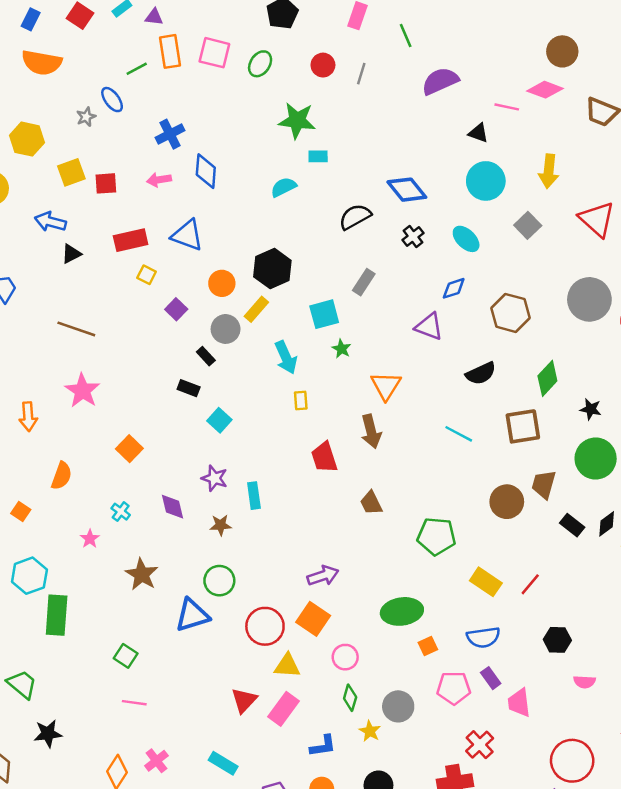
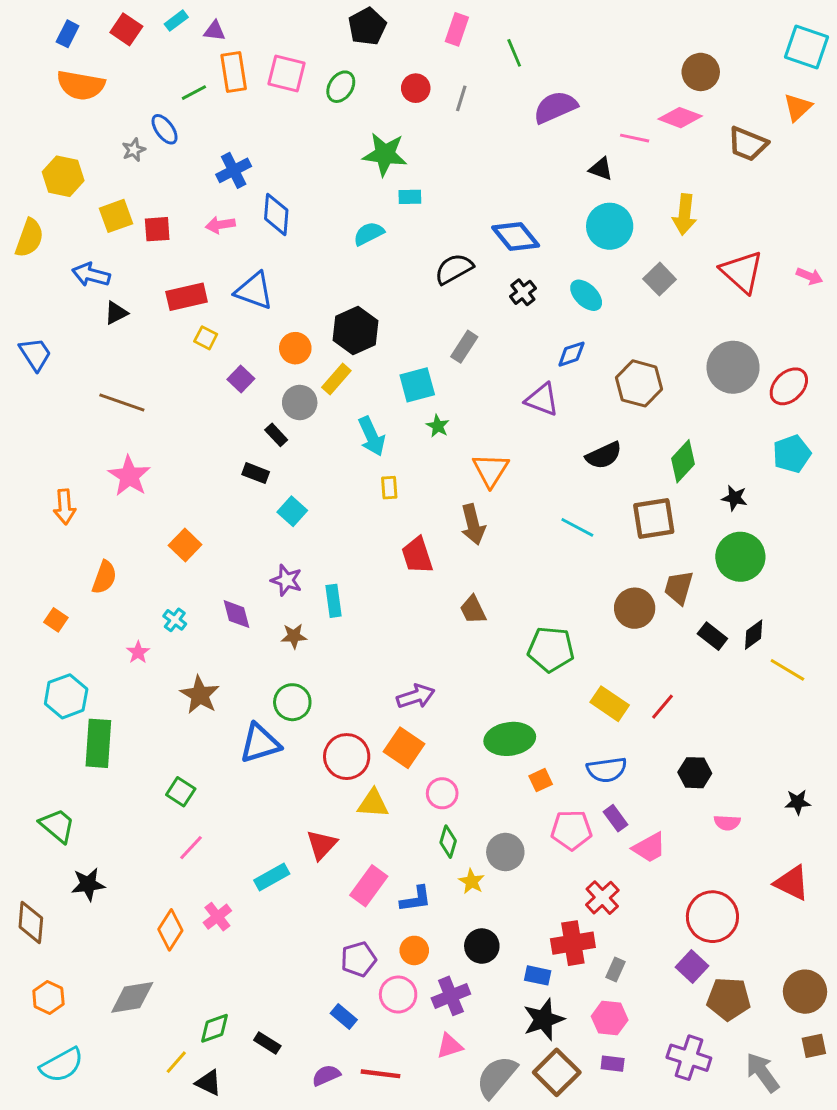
pink line: (134, 703) -> (191, 848), turned -55
pink trapezoid: (519, 703) -> (649, 848), turned -112
pink rectangle: (283, 709) -> (369, 886), moved
cyan rectangle: (223, 763) -> (272, 877), moved, turned -60

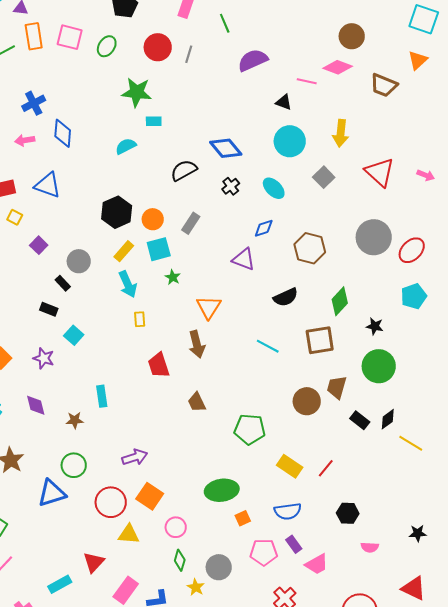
red circle: (416, 88) -> (158, 47), size x1.4
orange circle: (295, 348) -> (153, 219), moved
yellow rectangle: (336, 379) -> (124, 251), moved
purple star: (286, 580) -> (44, 358), moved
purple arrow: (416, 696) -> (135, 457), moved

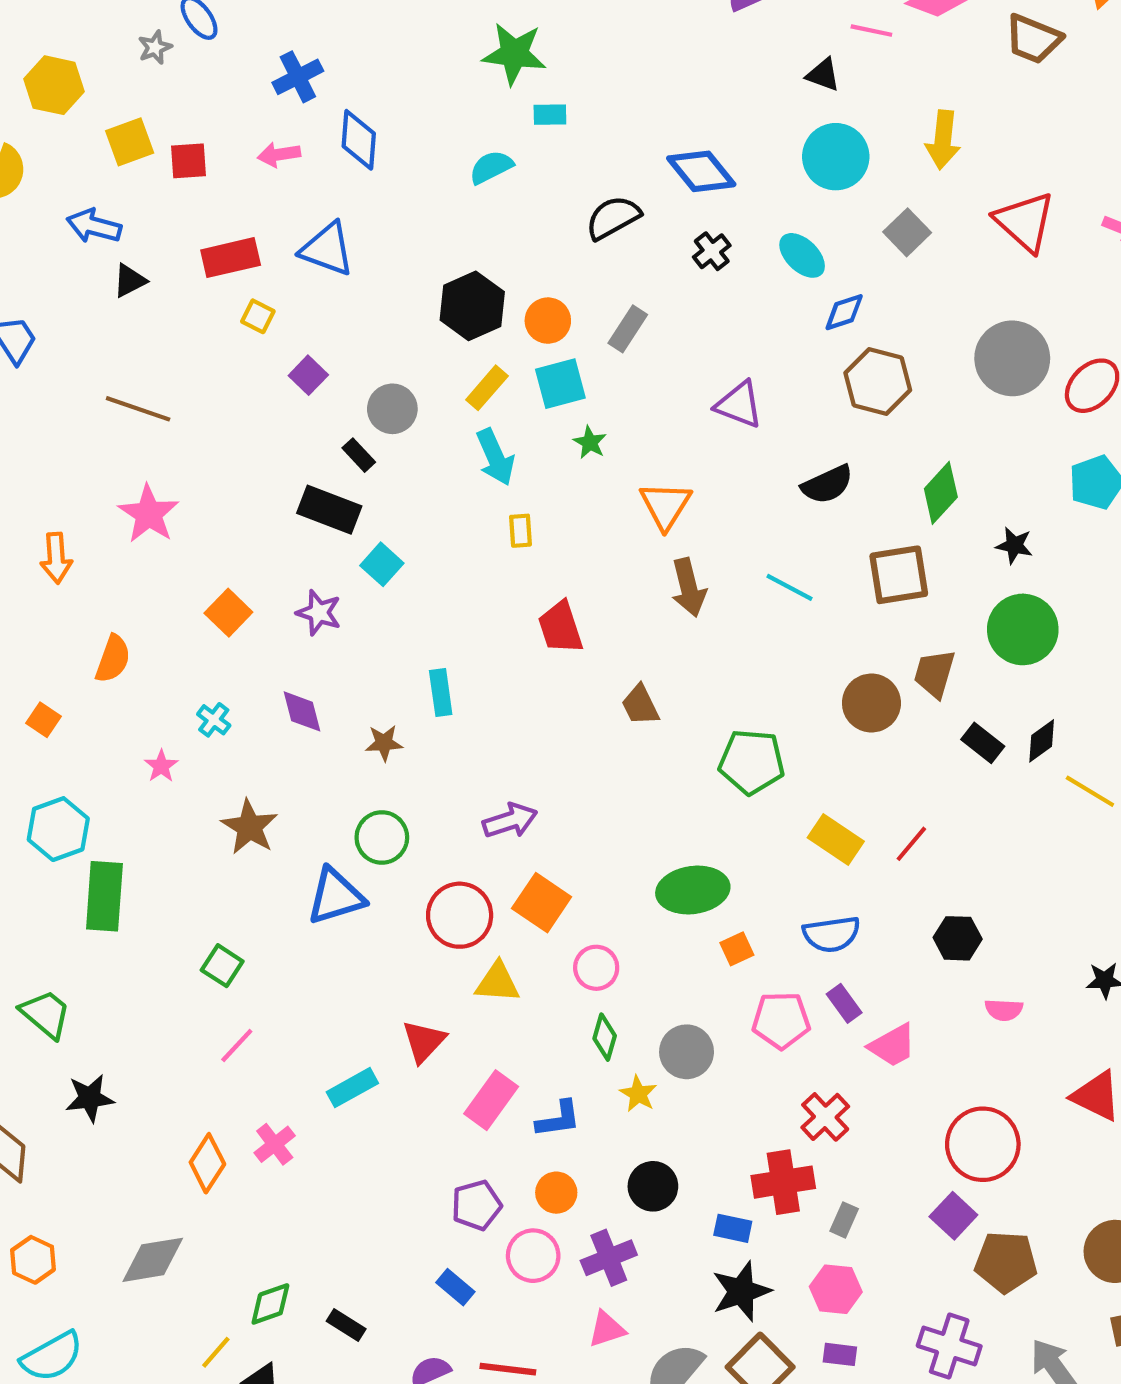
blue diamond: (264, 228) -> (844, 312), moved
black rectangle: (49, 309) -> (329, 510), size x1.6
brown arrow: (197, 344) -> (689, 587), moved

